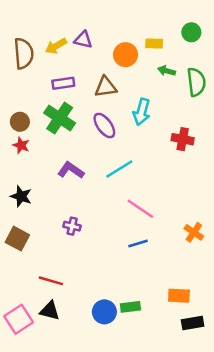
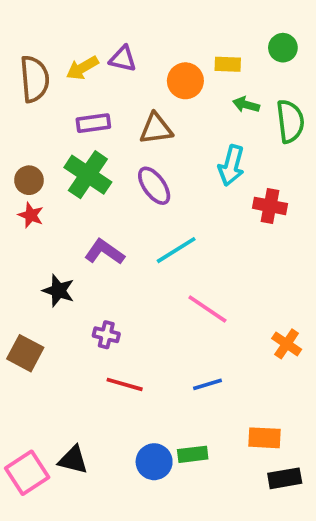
cyan arrow: (142, 112) -> (231, 165), moved
black star: (21, 196) -> (58, 291), moved
blue line: (138, 244) -> (207, 384), moved
red line: (51, 281) -> (125, 384), moved

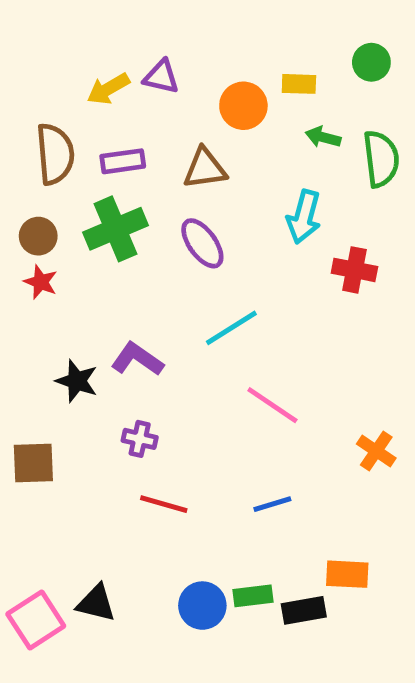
brown semicircle: (34, 79) -> (55, 154), moved
green cross: (88, 175) -> (115, 229), turned 33
purple L-shape: (104, 252) -> (137, 359), moved
brown square: (25, 353) -> (33, 463), turned -30
black rectangle: (285, 478) -> (304, 610), moved

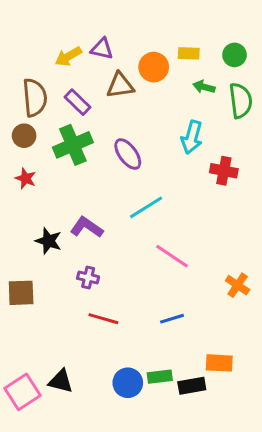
green circle: (371, 62) -> (235, 55), moved
purple rectangle: (123, 161) -> (77, 102), turned 52
brown triangle: (205, 169) -> (120, 85), moved
brown circle: (38, 236) -> (24, 136), moved

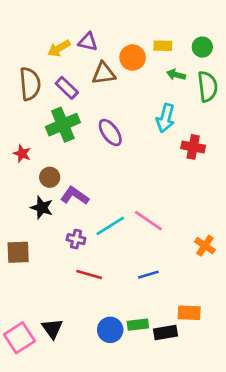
brown circle: (24, 136) -> (50, 177), moved
cyan line: (146, 207) -> (110, 226), moved
black triangle: (61, 381) -> (52, 329), turned 40

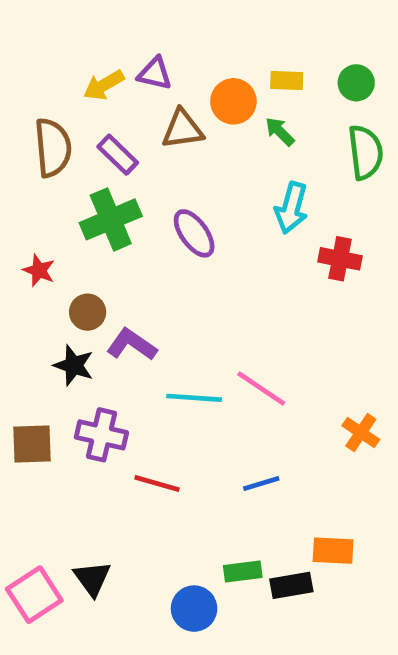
green arrow: (176, 75) -> (280, 131), moved, turned 30
cyan line: (110, 226) -> (194, 398), turned 36
purple cross: (76, 239) -> (101, 435), moved, size x1.5
blue circle: (110, 330) -> (194, 609), moved

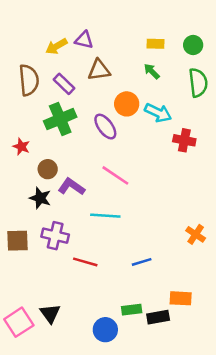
orange circle: (233, 101) -> (127, 104), moved
cyan arrow: (291, 208) -> (158, 113), turned -80
pink line: (261, 389) -> (115, 175), moved

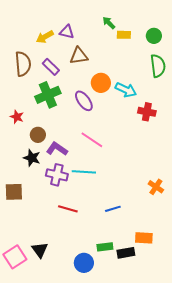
green arrow: (152, 71) -> (109, 23), moved
purple cross: (55, 236) -> (57, 175), moved

